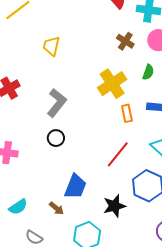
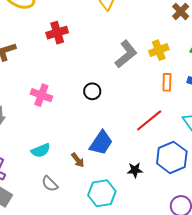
yellow cross: (112, 84) -> (159, 50), size x0.7
gray L-shape: (57, 103) -> (126, 54), moved
black star: (114, 206) -> (135, 170), size x0.7

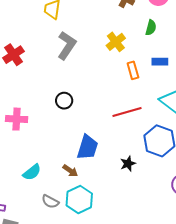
gray L-shape: (126, 54) -> (67, 45), moved
red line: (149, 120) -> (127, 112), turned 40
cyan hexagon: (102, 193) -> (79, 199), moved

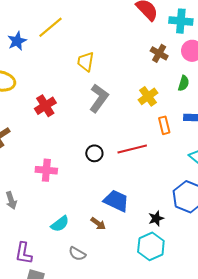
red line: (127, 112) -> (132, 149), moved
blue trapezoid: (87, 147) -> (116, 201), turned -84
cyan hexagon: (79, 199) -> (151, 246), moved

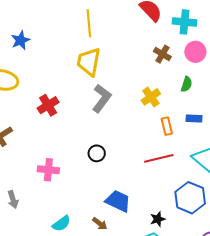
yellow line: (50, 27) -> (89, 23), moved, turned -56
yellow trapezoid: (86, 62) -> (89, 62), size x1.4
red line: (132, 149) -> (159, 158), moved

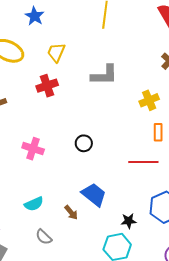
blue star: (20, 40) -> (35, 16), turned -30
yellow trapezoid: (89, 62) -> (56, 52), moved, size x0.7
gray L-shape: (102, 98) -> (104, 75), moved, turned 40

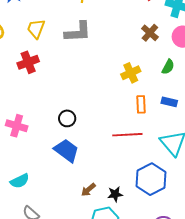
gray L-shape: (104, 75) -> (78, 32), moved
blue trapezoid: (94, 195) -> (66, 150), moved
brown arrow: (71, 212) -> (88, 190), moved, turned 91

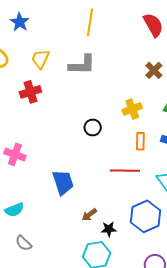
black circle: (67, 118) -> (93, 127), moved
blue trapezoid: (66, 150) -> (63, 182), turned 32
brown arrow: (88, 190) -> (89, 215), moved

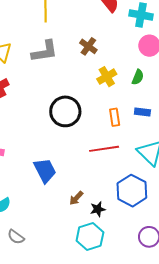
brown cross: (154, 70) -> (88, 46), moved
yellow cross: (132, 109) -> (107, 77), moved
black circle: (93, 127) -> (65, 111), size x1.8

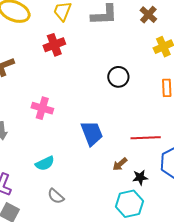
black circle: (65, 111) -> (118, 77), size x0.7
red line: (104, 149) -> (146, 138), moved

